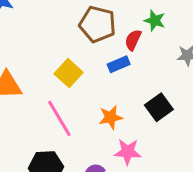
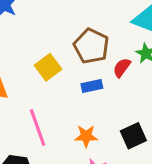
blue rectangle: (119, 64) -> (92, 86), moved
yellow square: (69, 73) -> (48, 67), moved

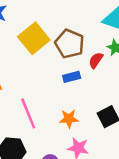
yellow square: (48, 67) -> (34, 38), moved, size x1.4

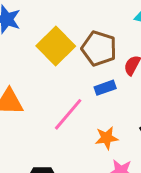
pink line: (28, 113) -> (68, 114), moved, turned 68

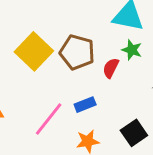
blue rectangle: (105, 88) -> (85, 105), moved

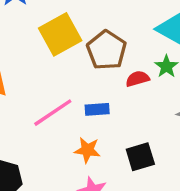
red semicircle: (111, 68) -> (137, 79), turned 30

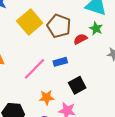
orange star: (87, 150) -> (47, 97), moved
black square: (140, 157) -> (77, 85), moved

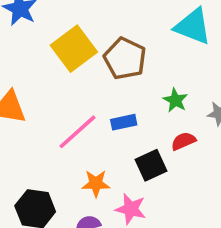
green star: (96, 28) -> (175, 100), moved
red semicircle: (80, 39) -> (183, 141), moved

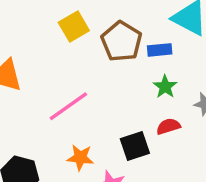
yellow square: (74, 49) -> (74, 26), size x0.7
blue rectangle: (124, 122) -> (160, 50), moved

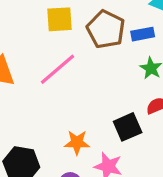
yellow square: (74, 26) -> (60, 19), turned 32
pink line: (68, 106) -> (57, 69), moved

